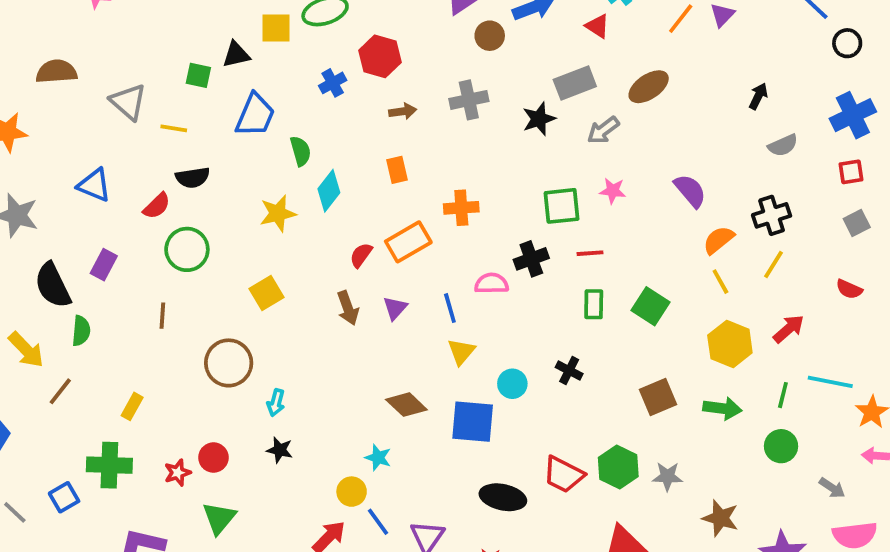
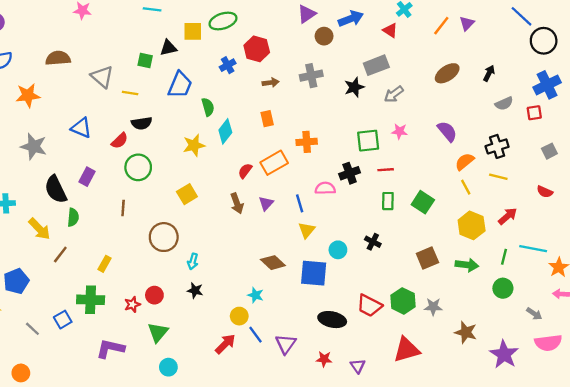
black circle: (847, 43) -> (544, 41), size x1.5
brown ellipse: (649, 87) -> (447, 73), moved
red square: (851, 172) -> (534, 113), moved
yellow line: (773, 265) -> (498, 177), turned 72

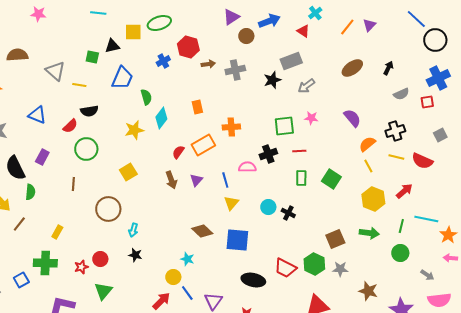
brown arrow: (271, 83) -> (208, 64), moved
red semicircle: (545, 192) -> (422, 161), moved, size x1.5
cyan circle: (338, 250) -> (268, 207), moved
brown square: (427, 258) -> (335, 239), moved

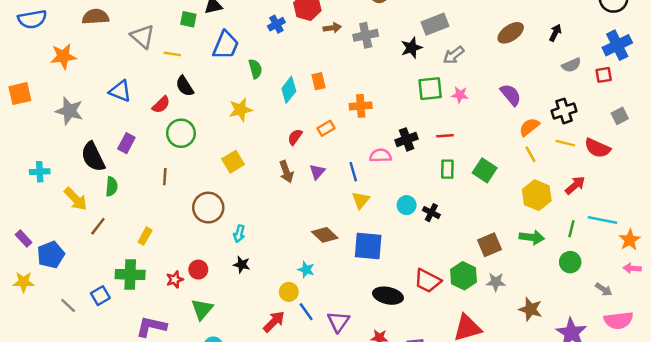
black semicircle: (89, 111) -> (185, 86), turned 66
cyan diamond: (161, 118) -> (289, 90), moved
green square: (284, 126) -> (430, 89), moved
orange rectangle: (203, 145) -> (326, 128), size x0.6

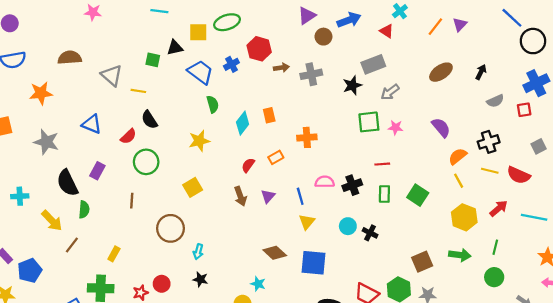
blue trapezoid: (226, 45) -> (200, 72), moved, turned -76
black cross: (407, 139) -> (352, 185), moved
cyan line: (602, 220) -> (534, 217), moved

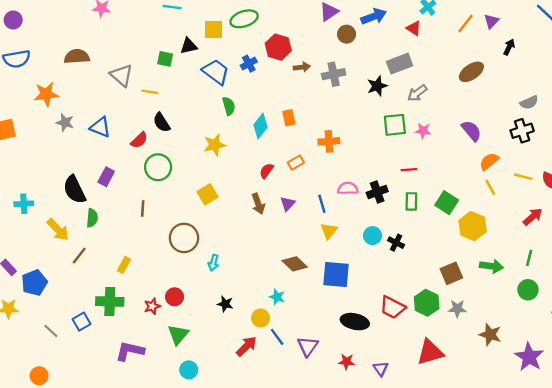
black arrow: (481, 72) -> (509, 47), moved
gray star: (46, 142) -> (65, 122), moved, size x0.7
black cross: (489, 142) -> (522, 131), moved
yellow hexagon: (464, 217) -> (473, 226), moved
black star: (200, 279) -> (225, 304), moved

